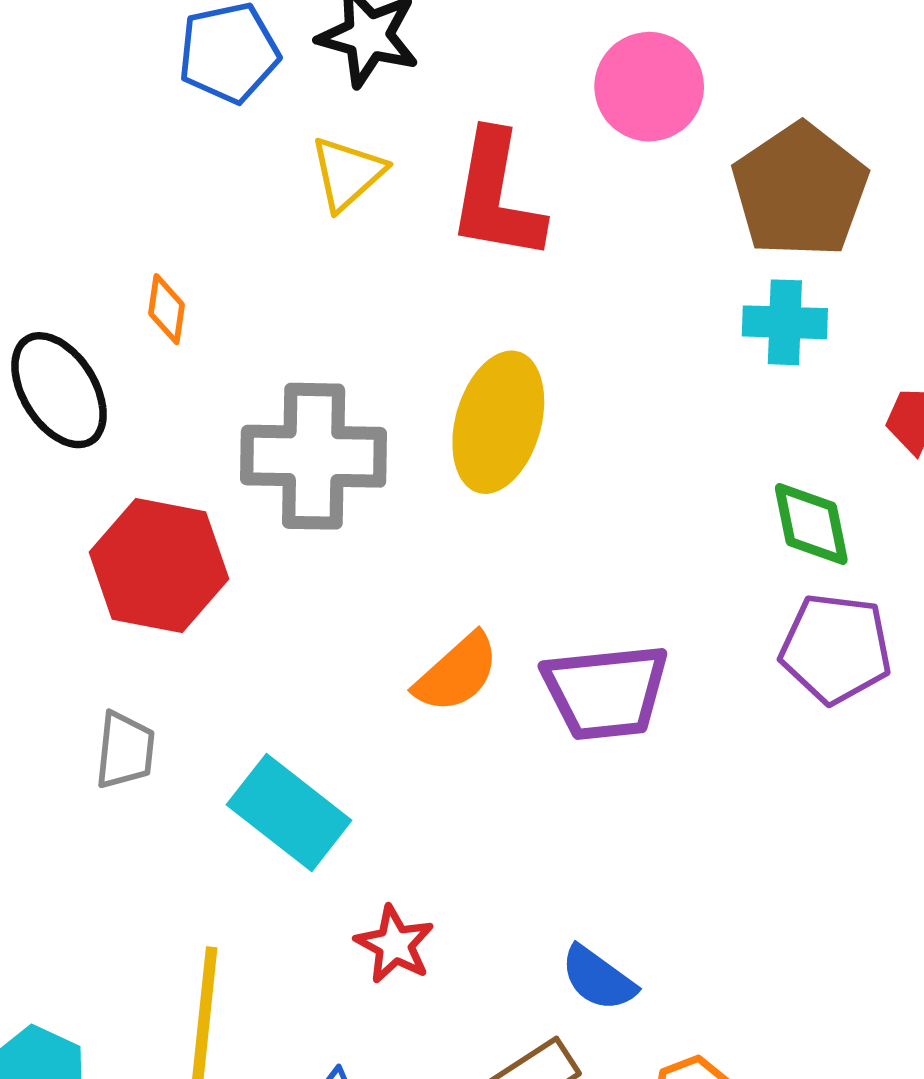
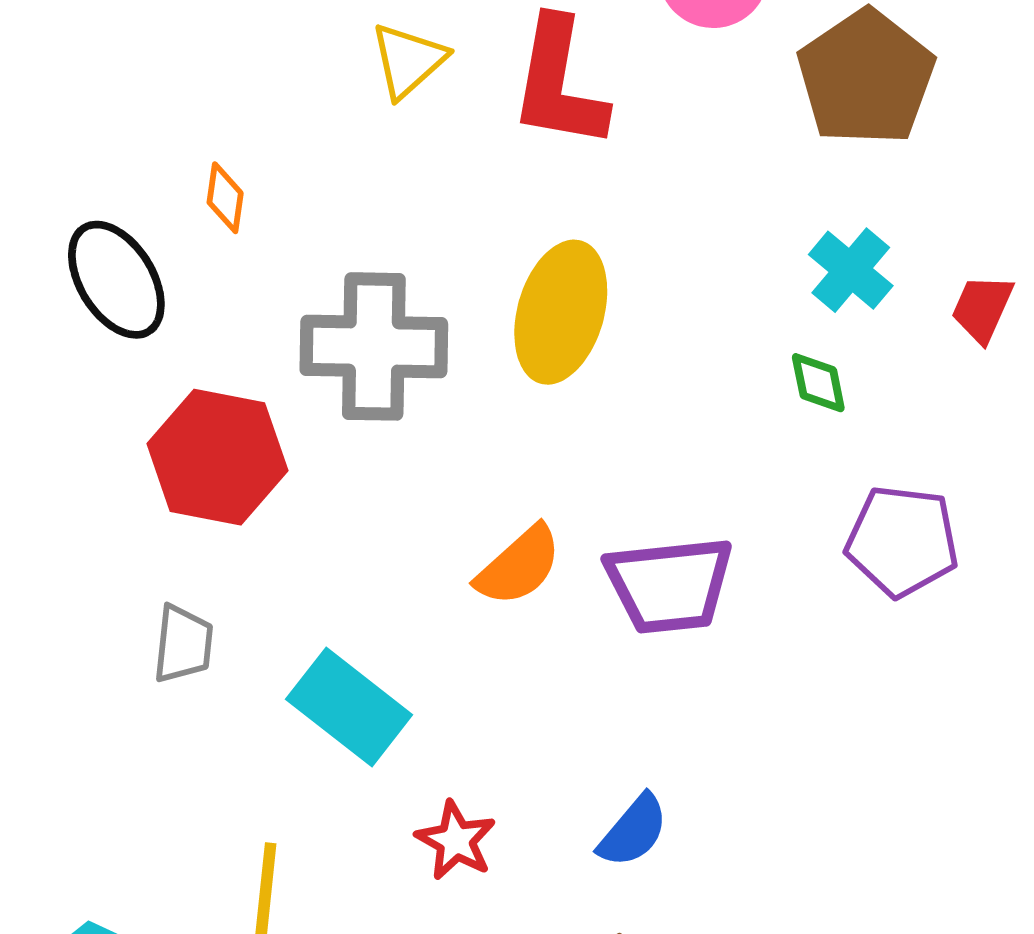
cyan cross: (785, 322) -> (851, 270), moved, turned 38
green diamond: (811, 524) -> (818, 383), moved, size x0.7
blue semicircle: (598, 978) -> (633, 831), moved, turned -86

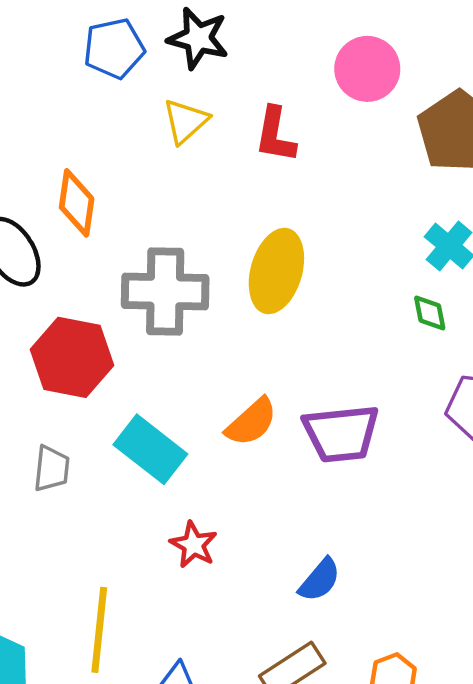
red L-shape: (559, 83) -> (275, 135), size x0.7
orange diamond: (225, 198) -> (77, 203), size x1.6
cyan rectangle: (349, 707) -> (150, 449), moved
red star: (456, 840) -> (194, 545), moved

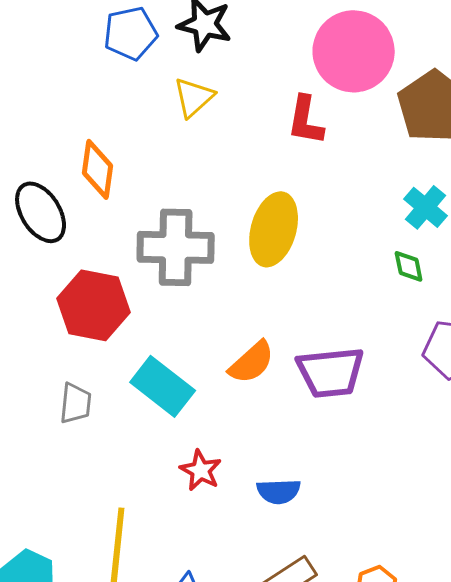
pink circle: (367, 69) -> (354, 51), size x1.4
red L-shape: (275, 135) -> (306, 120), moved
blue semicircle: (320, 580) -> (279, 491), moved, turned 48

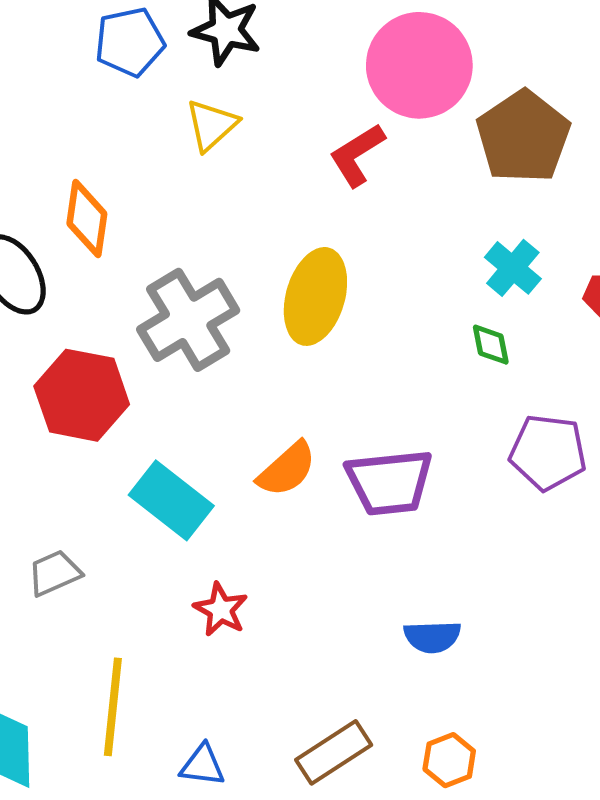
red L-shape: (306, 120) -> (357, 155), turned 48
gray cross: (176, 247) -> (188, 320), turned -32
gray trapezoid: (76, 403) -> (54, 573), moved, turned -120
blue semicircle: (279, 491) -> (432, 637), moved

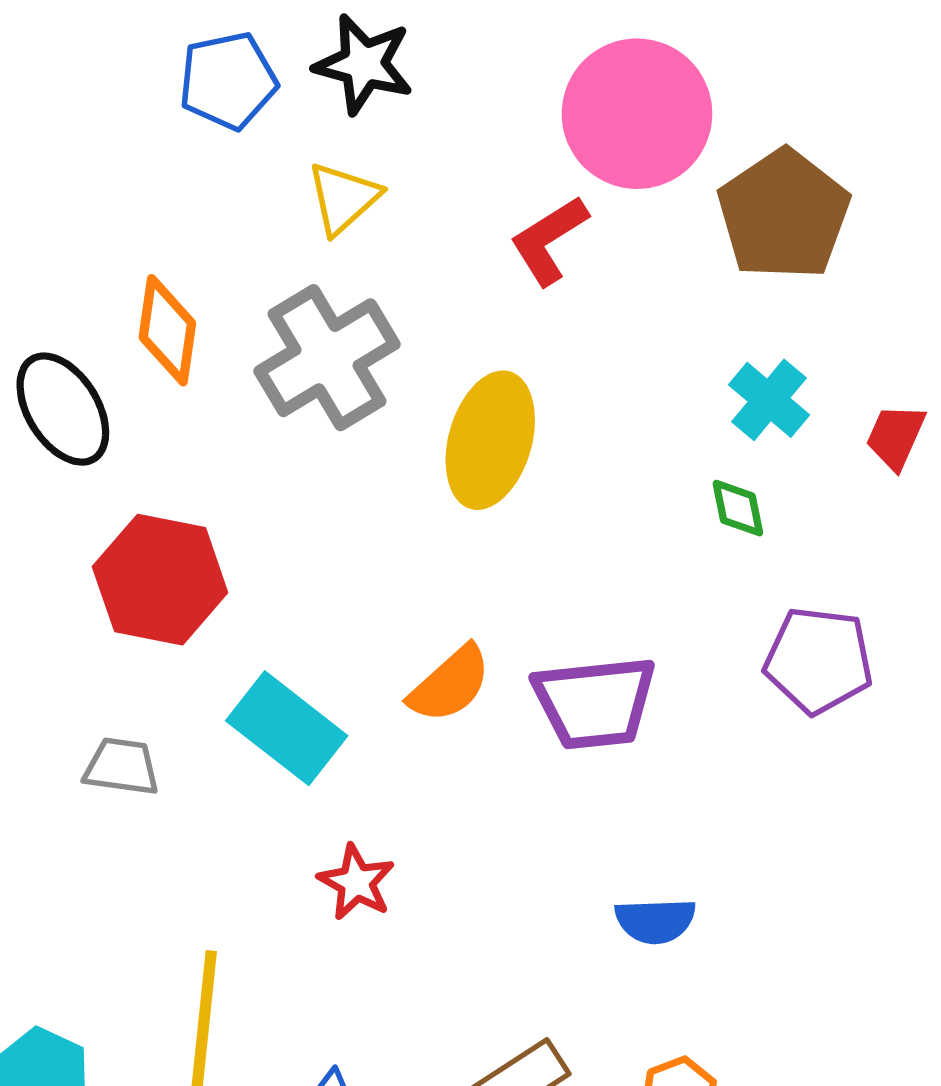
gray cross: (188, 320) -> (327, 358), moved
gray trapezoid: (54, 573) -> (122, 767), moved, turned 32

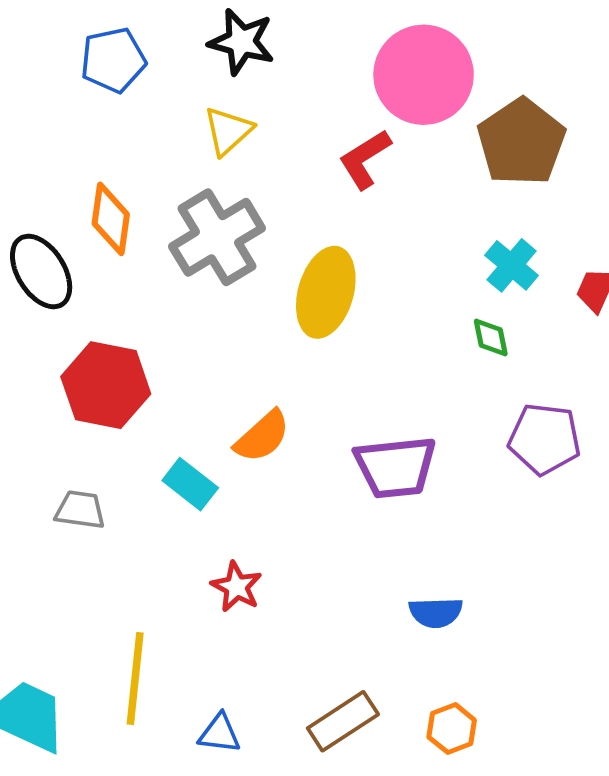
blue pentagon: (228, 81) -> (113, 60), moved
orange semicircle: (450, 684) -> (262, 436), moved
cyan rectangle: (287, 728) -> (190, 484), size x0.7

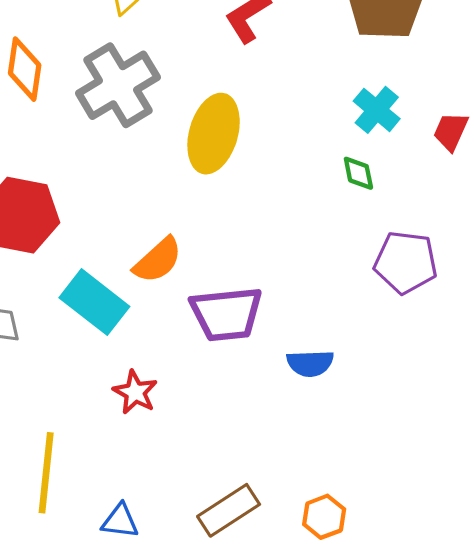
purple trapezoid: (395, 467) -> (226, 314), moved
cyan rectangle: (190, 484) -> (94, 302), size x1.4
blue semicircle: (436, 612) -> (310, 363), moved

